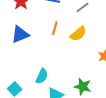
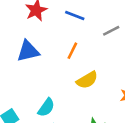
yellow semicircle: (78, 34) -> (87, 80), moved

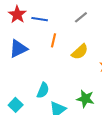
blue line: (75, 16) -> (40, 19), moved
yellow semicircle: (87, 80) -> (80, 52), moved

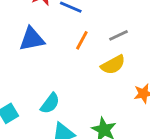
gray line: (81, 17) -> (119, 35), moved

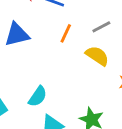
yellow semicircle: (113, 65) -> (97, 56), turned -115

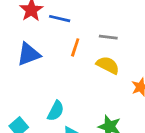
gray line: (101, 27) -> (108, 37), turned 42

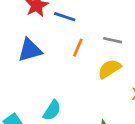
yellow semicircle: (108, 65) -> (109, 69), turned -65

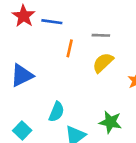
blue triangle: (30, 50) -> (22, 75), moved

